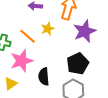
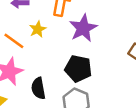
black pentagon: (78, 64) -> (78, 69), turned -30

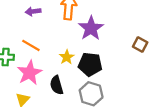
yellow star: (38, 29) -> (67, 57), moved

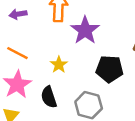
black pentagon: (90, 64) -> (110, 69), moved

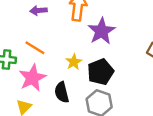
black pentagon: (110, 69) -> (100, 72), moved, turned -30

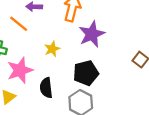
orange line: (35, 48) -> (19, 24), moved
yellow star: (74, 62) -> (52, 49), moved

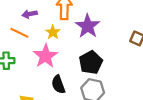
yellow star: (52, 49) -> (53, 32), moved
pink star: (20, 70) -> (45, 56), moved

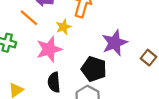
purple star: (88, 26) -> (115, 43), moved
black pentagon: (91, 62) -> (94, 69), turned 30

